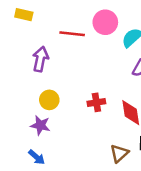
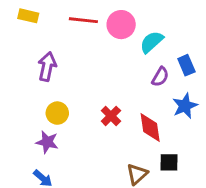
red line: (72, 34) -> (83, 20), moved
red cross: (96, 102) -> (111, 116), turned -36

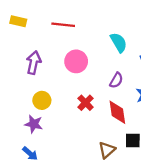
pink circle: (121, 25) -> (76, 61), moved
cyan semicircle: (152, 42) -> (119, 43), turned 102
purple semicircle: (160, 77) -> (116, 80), moved

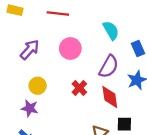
purple arrow: (34, 63) -> (30, 50), turned 30
purple semicircle: (116, 80) -> (109, 67), size x1.5

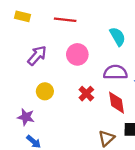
purple semicircle: (109, 67) -> (115, 72), turned -120
purple star: (30, 108) -> (26, 117), moved

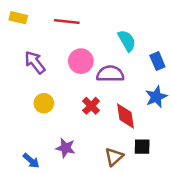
purple arrow: (37, 56) -> (35, 62), turned -80
purple semicircle: (115, 72) -> (110, 74), moved
purple star: (26, 117) -> (66, 148), moved

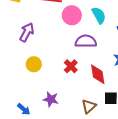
pink circle: (81, 61) -> (72, 15), moved
purple arrow: (35, 62) -> (27, 32), turned 66

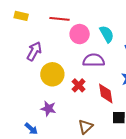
yellow circle: (34, 64) -> (52, 74), moved, size x1.5
purple star: (51, 99) -> (48, 109), moved
brown triangle: (89, 106) -> (86, 127), moved

